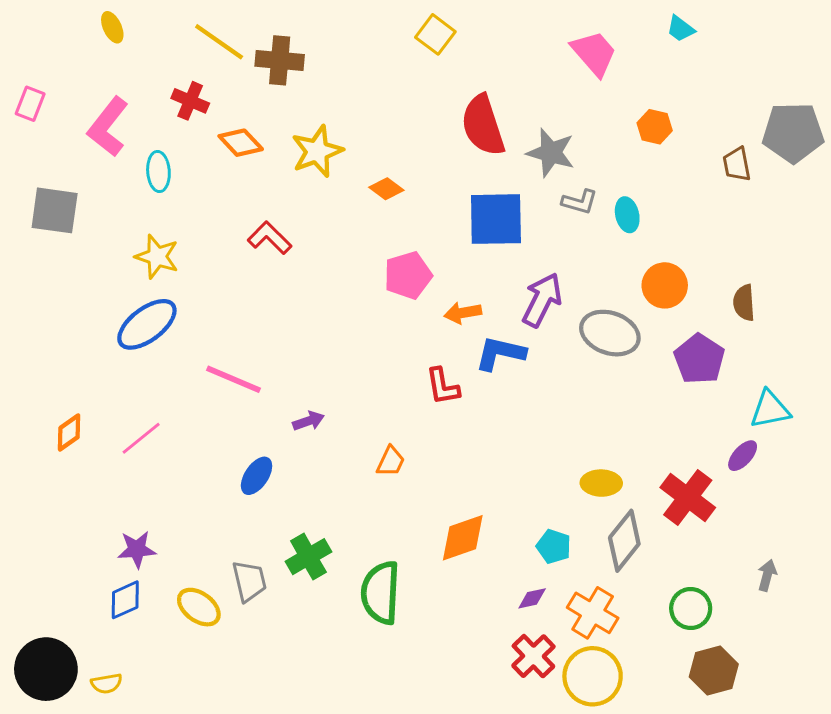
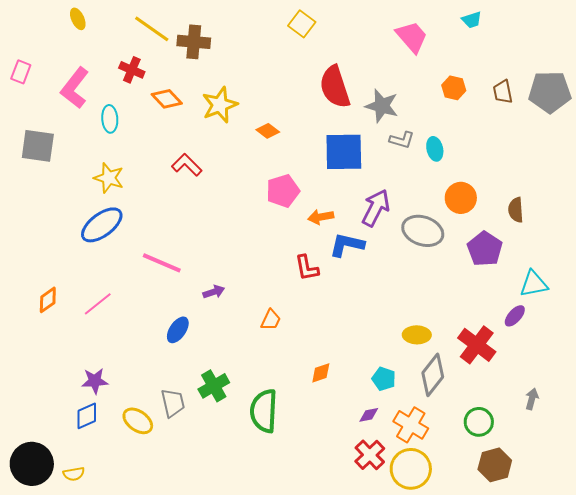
cyan trapezoid: (681, 29) -> (472, 20), turned -55
brown trapezoid: (737, 164) -> (503, 92), moved
orange diamond: (463, 538) -> (321, 373), size x0.6

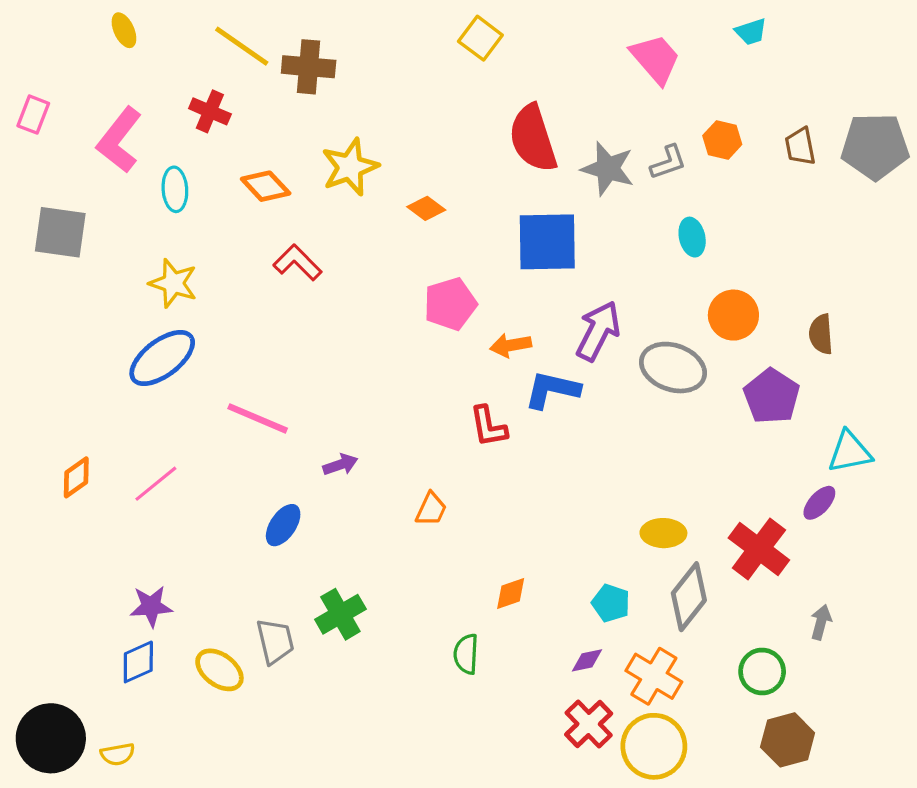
orange diamond: (167, 99) -> (266, 186), moved
gray L-shape: (402, 140) -> (668, 162), moved, turned -35
gray arrow: (532, 399) -> (821, 622), moved
green semicircle: (264, 411) -> (466, 654), moved, size x0.6

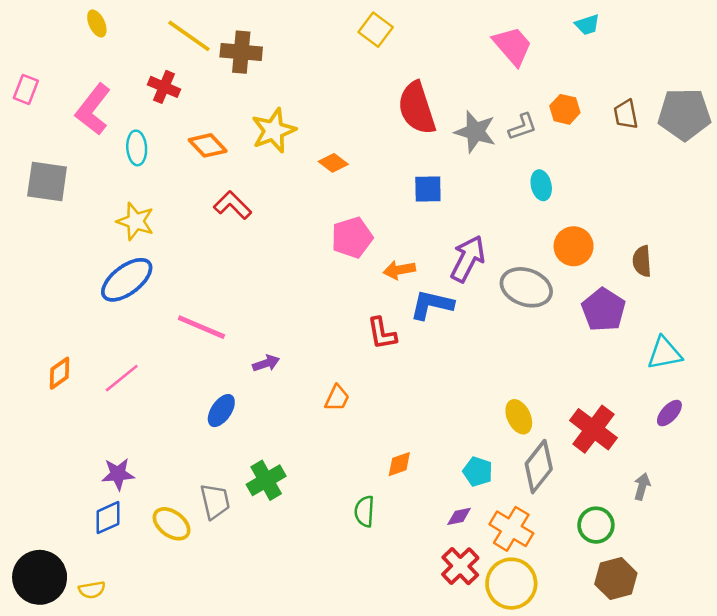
blue square: (547, 242) -> (428, 189), size x0.6
purple ellipse: (819, 503) -> (669, 413), moved
yellow ellipse: (663, 533) -> (519, 417), turned 64

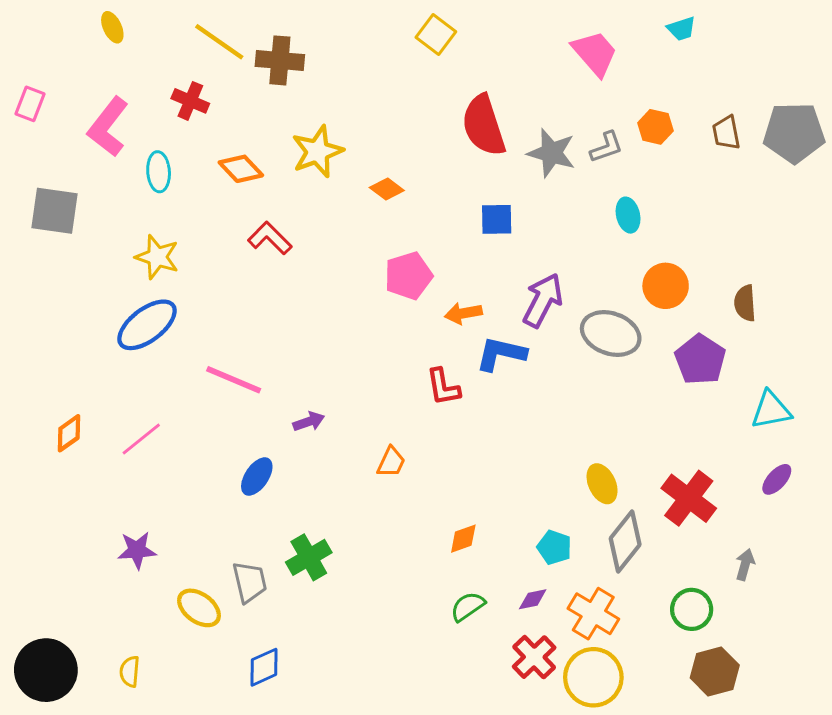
green semicircle: (364, 511) -> (468, 607), moved, turned 52
blue diamond: (108, 518) -> (264, 667), moved
yellow semicircle: (92, 590) -> (130, 672), moved, turned 105

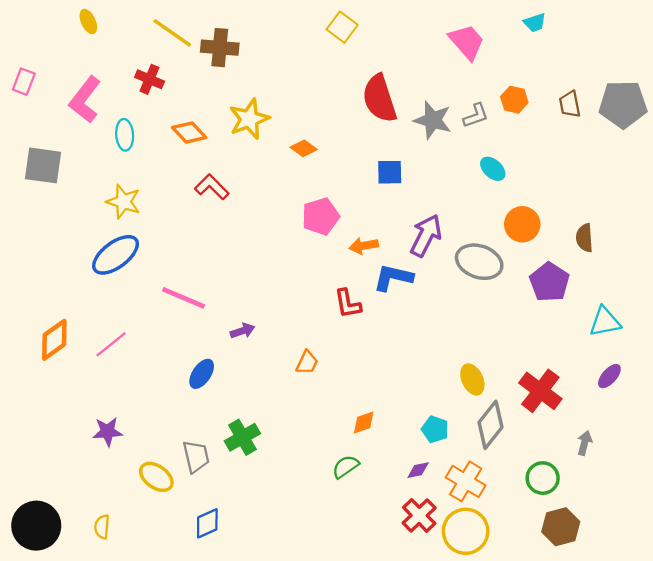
cyan ellipse: (628, 215) -> (493, 169), turned -35
orange diamond: (69, 433) -> (54, 340), size x1.4
green semicircle: (468, 607) -> (346, 467), moved

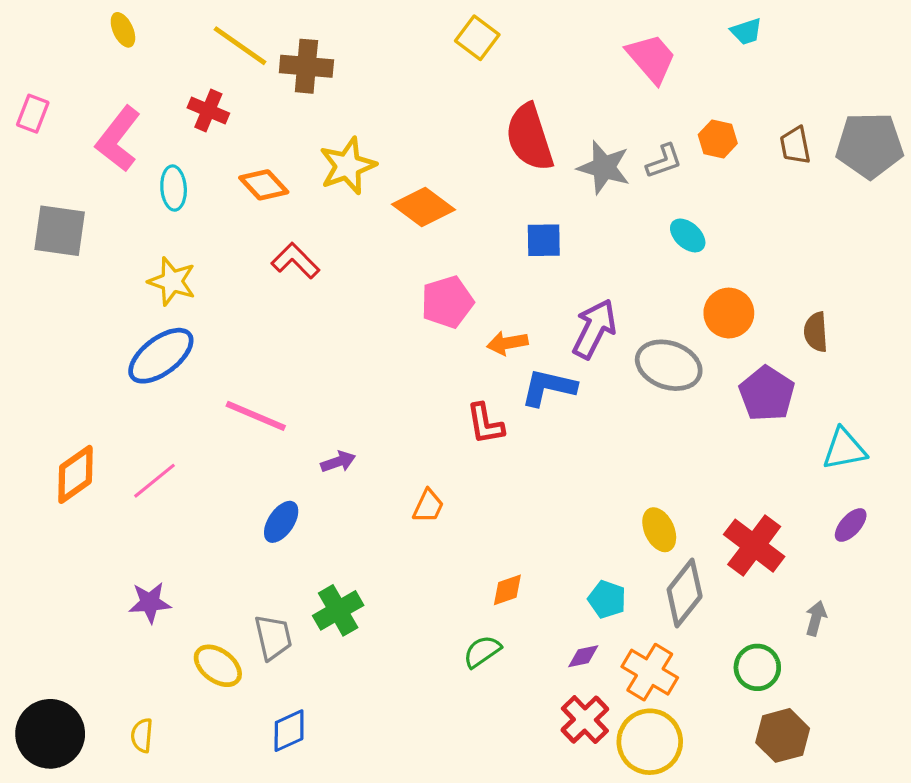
orange diamond: (304, 148) -> (424, 207), size x1.6

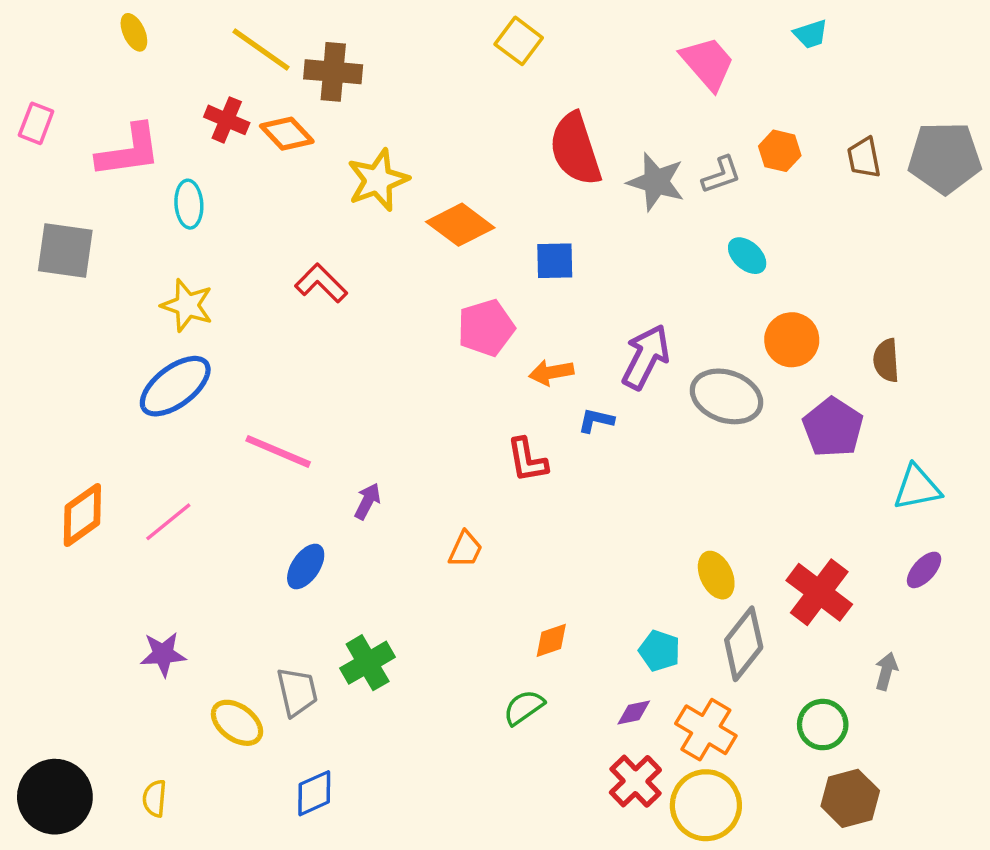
pink L-shape: (118, 139) -> (129, 151), turned -136
orange diamond: (264, 185) -> (287, 134), moved
blue square: (544, 240) -> (555, 261), moved
blue L-shape: (548, 387) -> (596, 420), size x0.6
purple arrow: (338, 462) -> (368, 501), turned -44

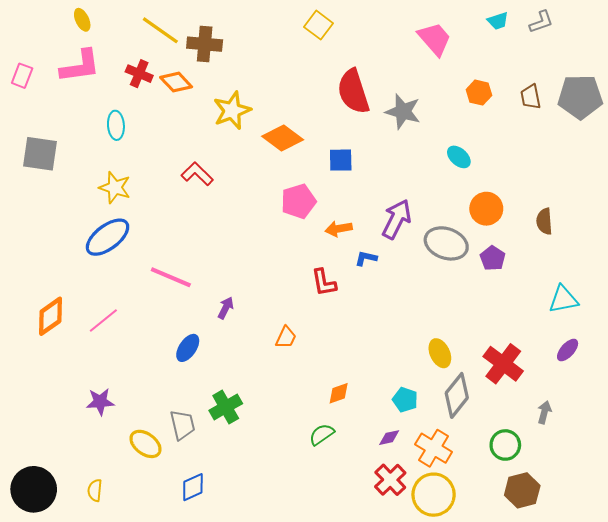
pink L-shape: (129, 151) -> (80, 66), moved
gray L-shape: (721, 175) -> (541, 22), moved
purple pentagon: (833, 427) -> (493, 258), moved, size x0.7

